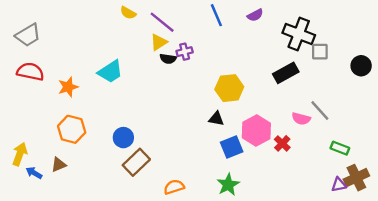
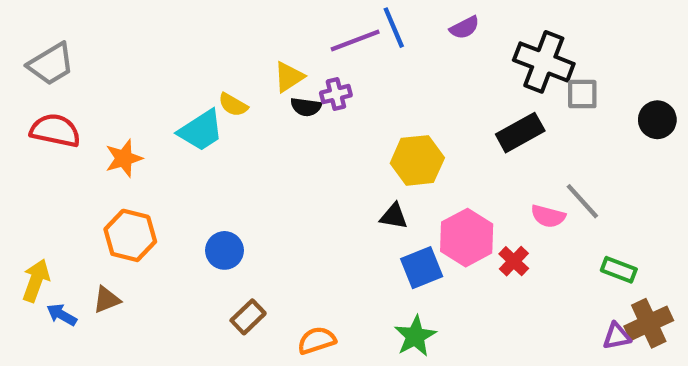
yellow semicircle: (128, 13) -> (233, 105), moved
purple line: (162, 22) -> (355, 40), moved, turned -60
brown rectangle: (136, 162) -> (248, 317), moved, size x0.7

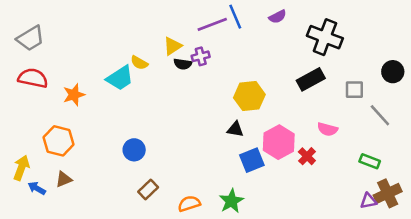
gray square: (582, 94) -> (354, 90), moved
gray line: (582, 201) -> (380, 115), moved
orange hexagon: (130, 235) -> (59, 141), moved
green star: (415, 336) -> (231, 201), moved

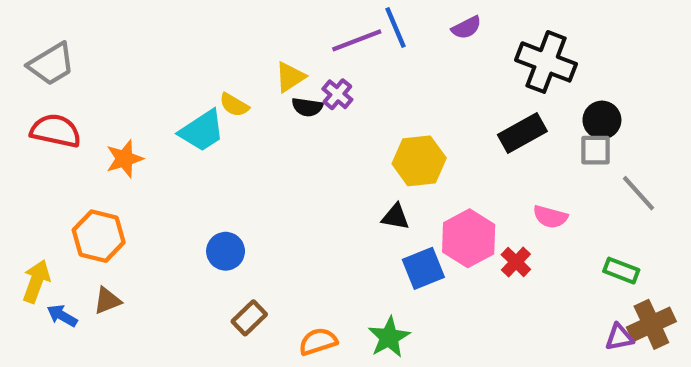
purple cross: (201, 56) -> (337, 94), turned -36
black circle: (393, 72) -> (602, 120), moved

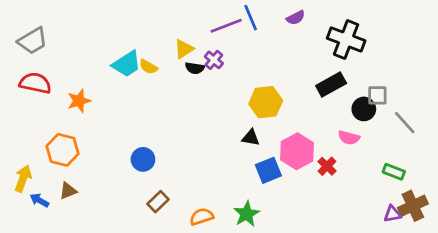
black circle: (602, 120) -> (364, 109), moved
cyan trapezoid: (202, 131) -> (127, 64), moved

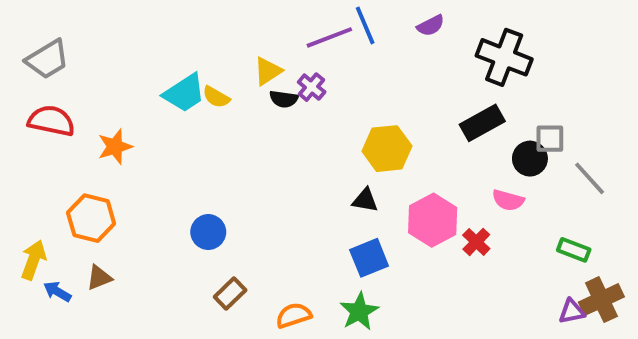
blue square: (268, 170) -> (369, 258), moved

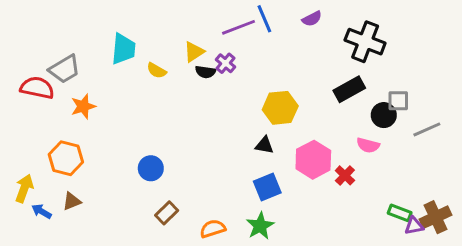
gray trapezoid: (47, 59) -> (64, 69), moved
cyan trapezoid: (184, 93) -> (123, 49), moved, turned -52
gray line: (590, 178) -> (427, 129), turned -72
green rectangle: (574, 250) -> (400, 213), moved

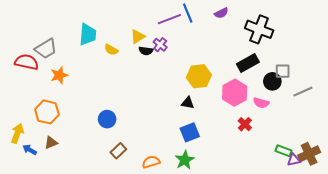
pink hexagon: (313, 160) -> (235, 93), moved

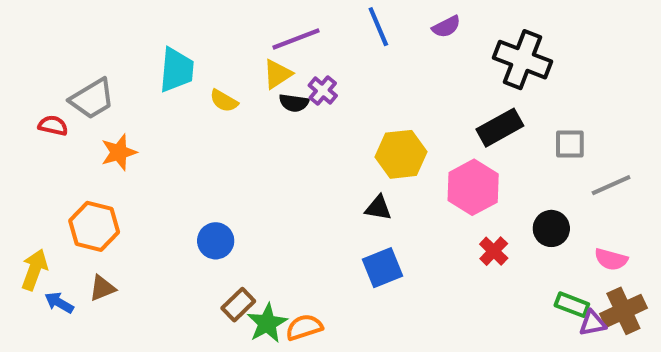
purple line: (169, 19) -> (296, 39), moved
red semicircle: (27, 62) -> (53, 126), size x0.6
black circle: (272, 81) -> (551, 228), moved
pink semicircle: (261, 103) -> (611, 259), moved
green star: (185, 160) -> (267, 323), moved

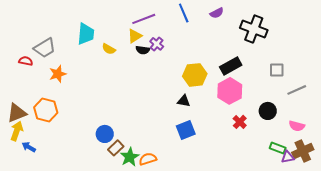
black rectangle: (500, 128) -> (231, 66), moved
blue circle: (216, 241) -> (105, 134), moved
brown triangle: (102, 288) -> (17, 113), moved, size x1.5

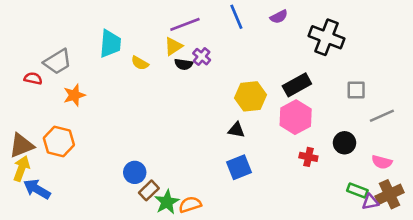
red cross: (240, 122) -> (308, 157), turned -32
blue arrow: (29, 147) -> (37, 189), size x1.5

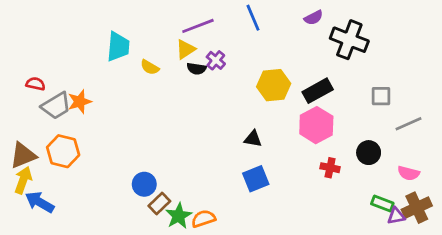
purple semicircle: (279, 17) -> (314, 18), moved
gray trapezoid: (58, 62) -> (56, 106), moved
yellow hexagon: (251, 96) -> (274, 85), moved

